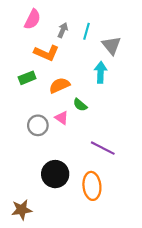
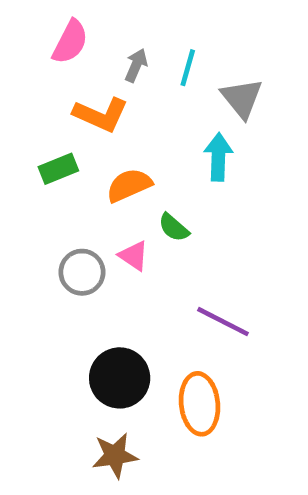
brown star: (22, 210) -> (115, 456), moved

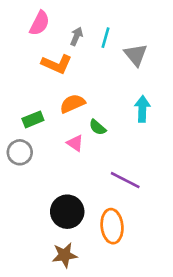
cyan arrow: (218, 157) -> (142, 109), moved
green rectangle: (58, 169) -> (33, 119), moved
gray circle: (82, 272) -> (20, 152), moved

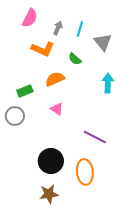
green semicircle: (98, 127) -> (75, 59), moved

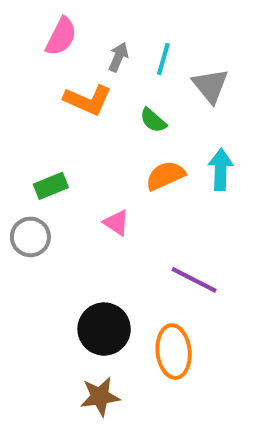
orange semicircle: (55, 79) -> (165, 176), moved

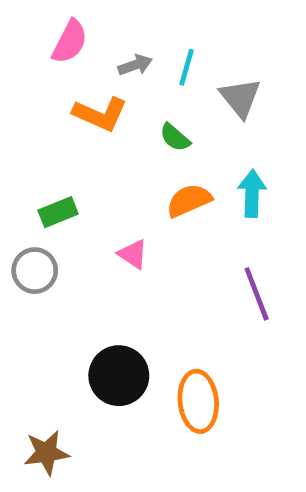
gray arrow: (118, 57) -> (135, 65), turned 48
purple line: (194, 280) -> (257, 294), moved, turned 42
brown star: (100, 397) -> (46, 453), moved

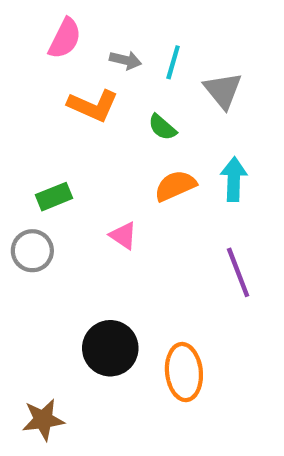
gray arrow: (135, 65) -> (125, 60), turned 32

